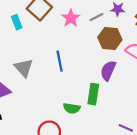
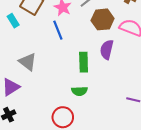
blue line: (60, 61) -> (58, 30), moved
green rectangle: (93, 94) -> (84, 62), moved

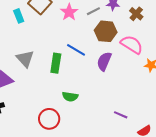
blue line: (58, 30) -> (76, 50), moved, turned -48
green rectangle: (84, 62) -> (56, 63), moved

